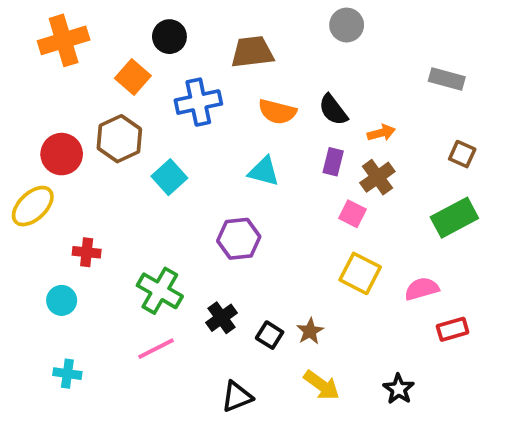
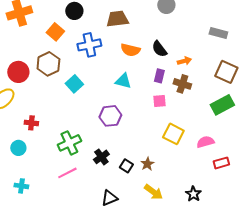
brown square: (462, 154) -> (226, 72), size x1.6
brown cross: (377, 177) -> (182, 84), turned -36
pink square: (352, 214) -> (159, 101), moved, turned -32
green cross: (160, 291) -> (69, 143), turned 35

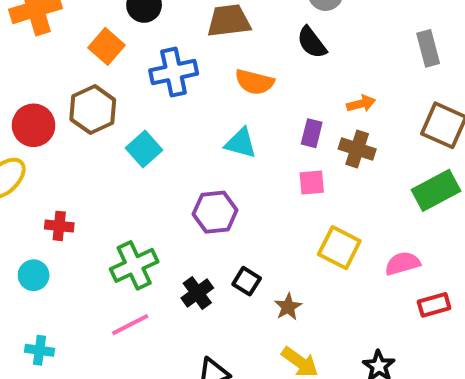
gray rectangle: (218, 33) -> (428, 48), turned 60
black semicircle: (159, 49) -> (312, 42), moved
black square: (126, 166) -> (247, 281), moved

